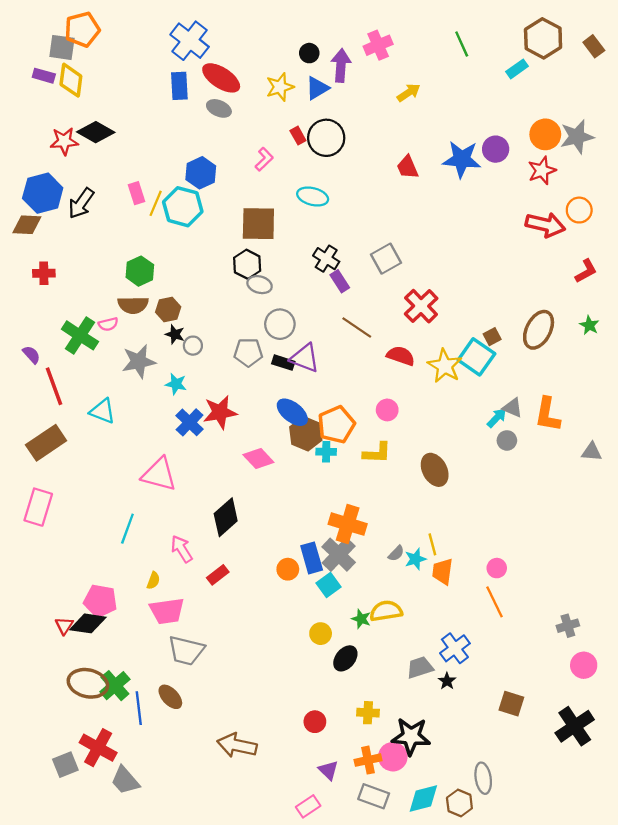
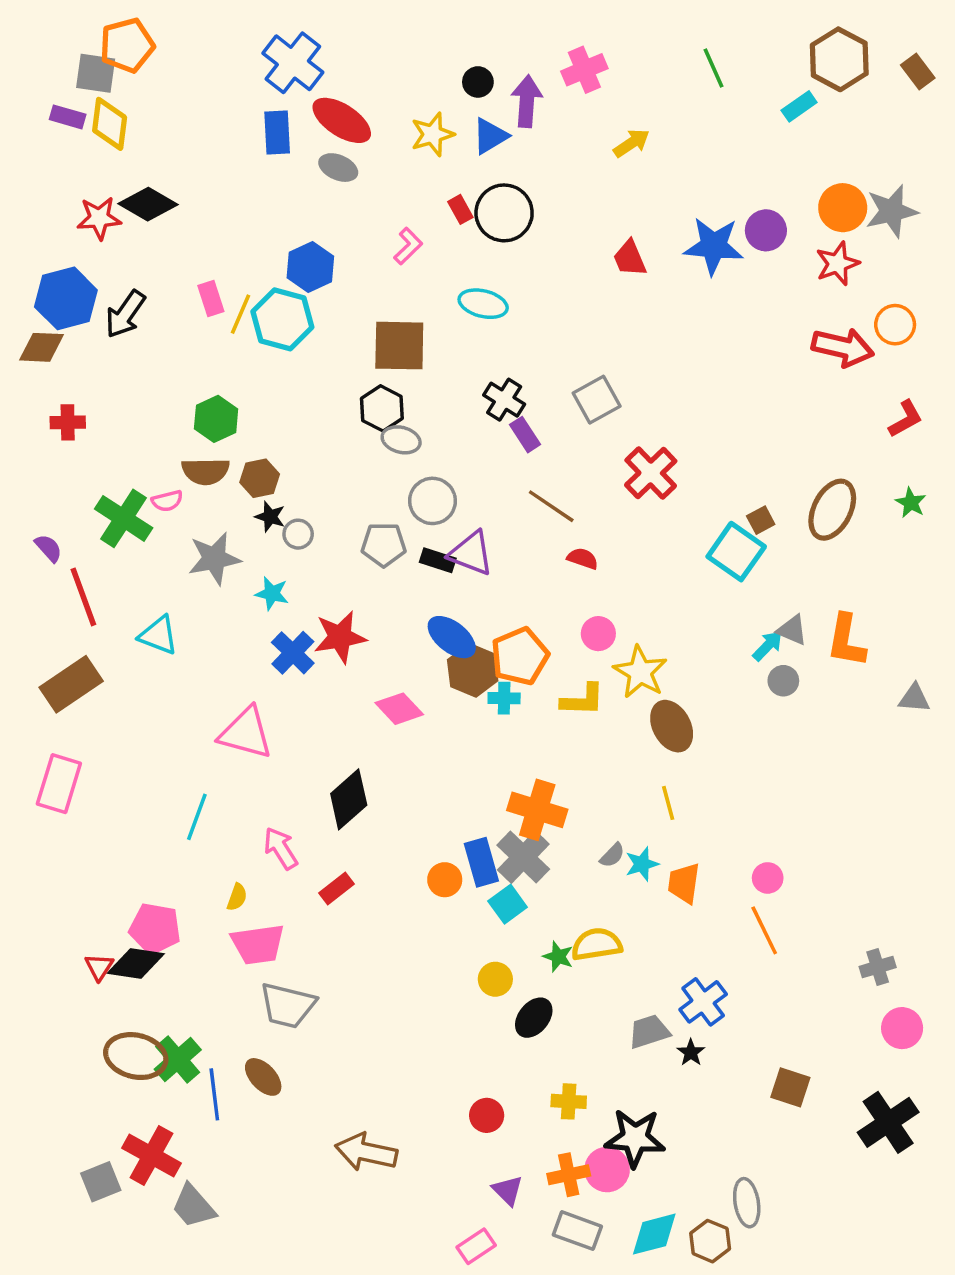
red semicircle: (401, 356) -> (583, 559), moved, size x0.7
yellow star: (445, 366) -> (640, 672), moved
yellow line: (432, 544) -> (668, 803), moved

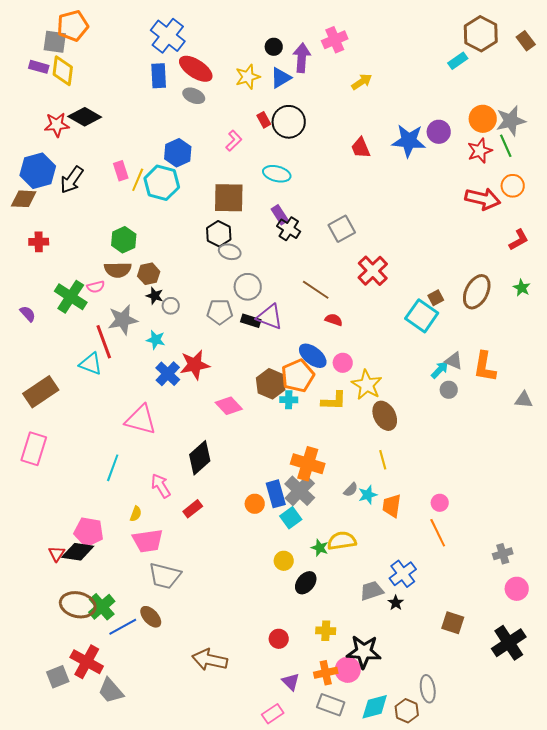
green line: (714, 68) -> (506, 146), moved
purple rectangle: (525, 435) -> (280, 215), moved
red line: (83, 597) -> (104, 342), moved
blue ellipse: (452, 637) -> (313, 356), moved
blue line: (214, 1094) -> (123, 627), turned 68

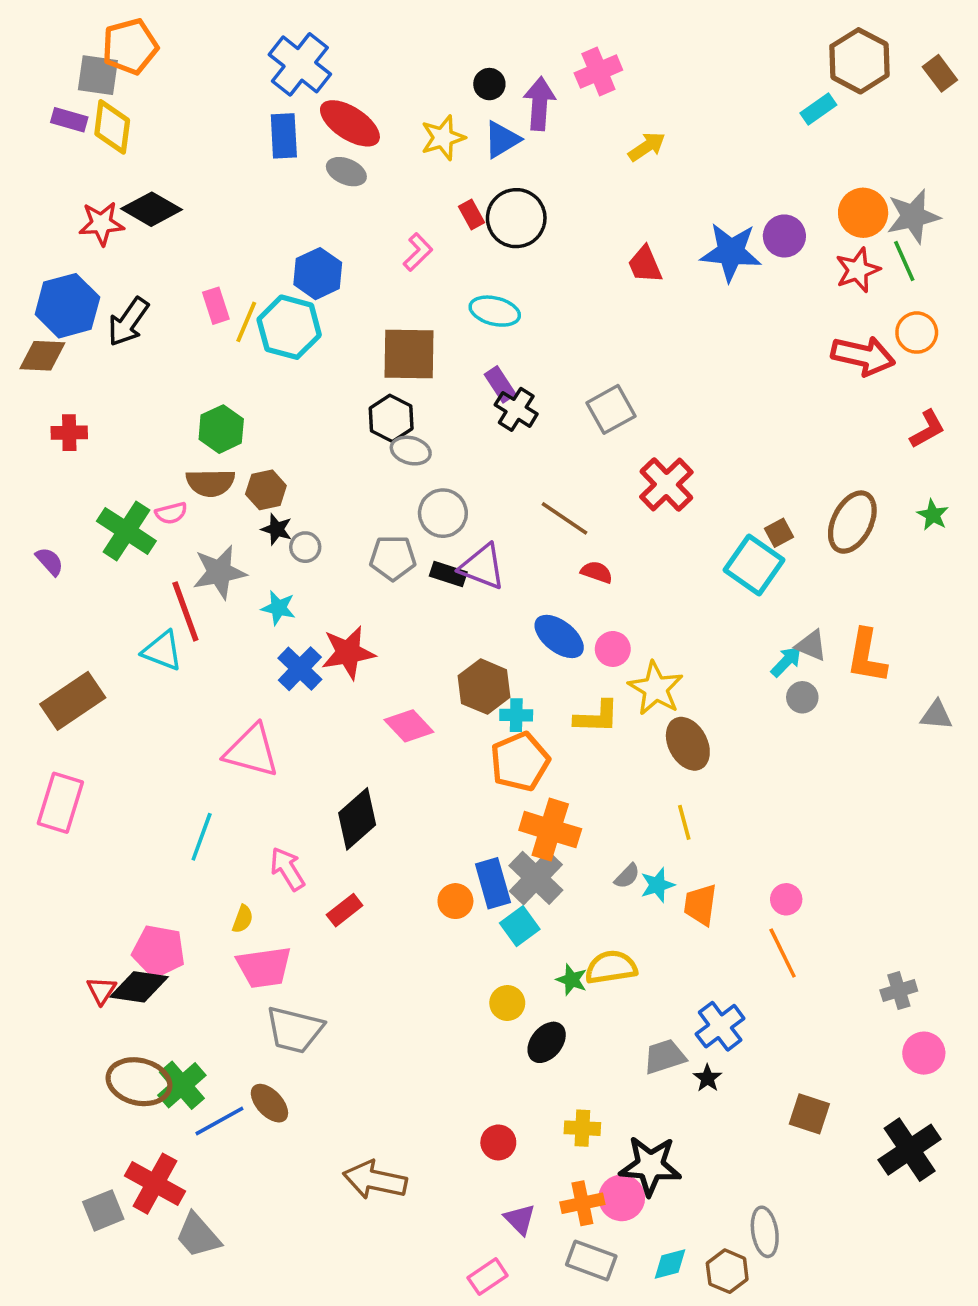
orange pentagon: (298, 376) -> (520, 762), moved
cyan diamond: (375, 707) -> (670, 1264), size x0.7

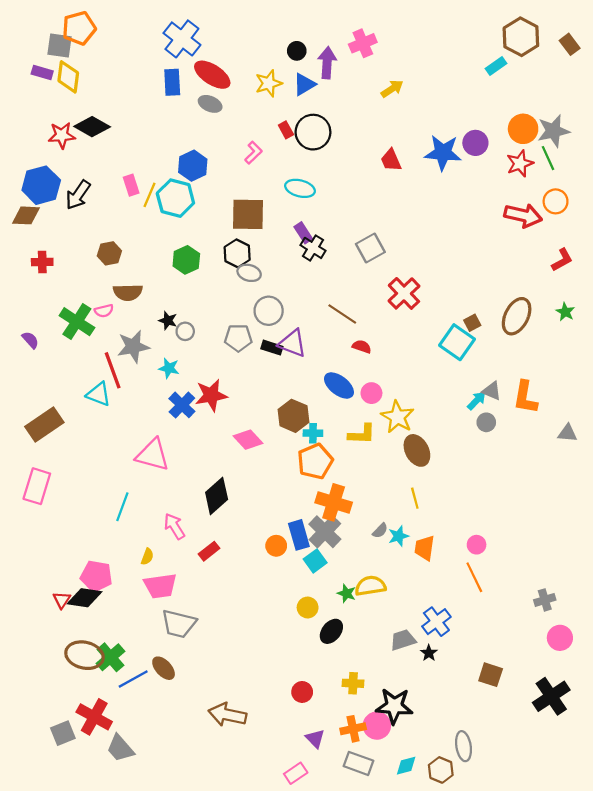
green hexagon: (221, 429) -> (186, 260), moved
brown hexagon: (266, 490) -> (109, 253), moved

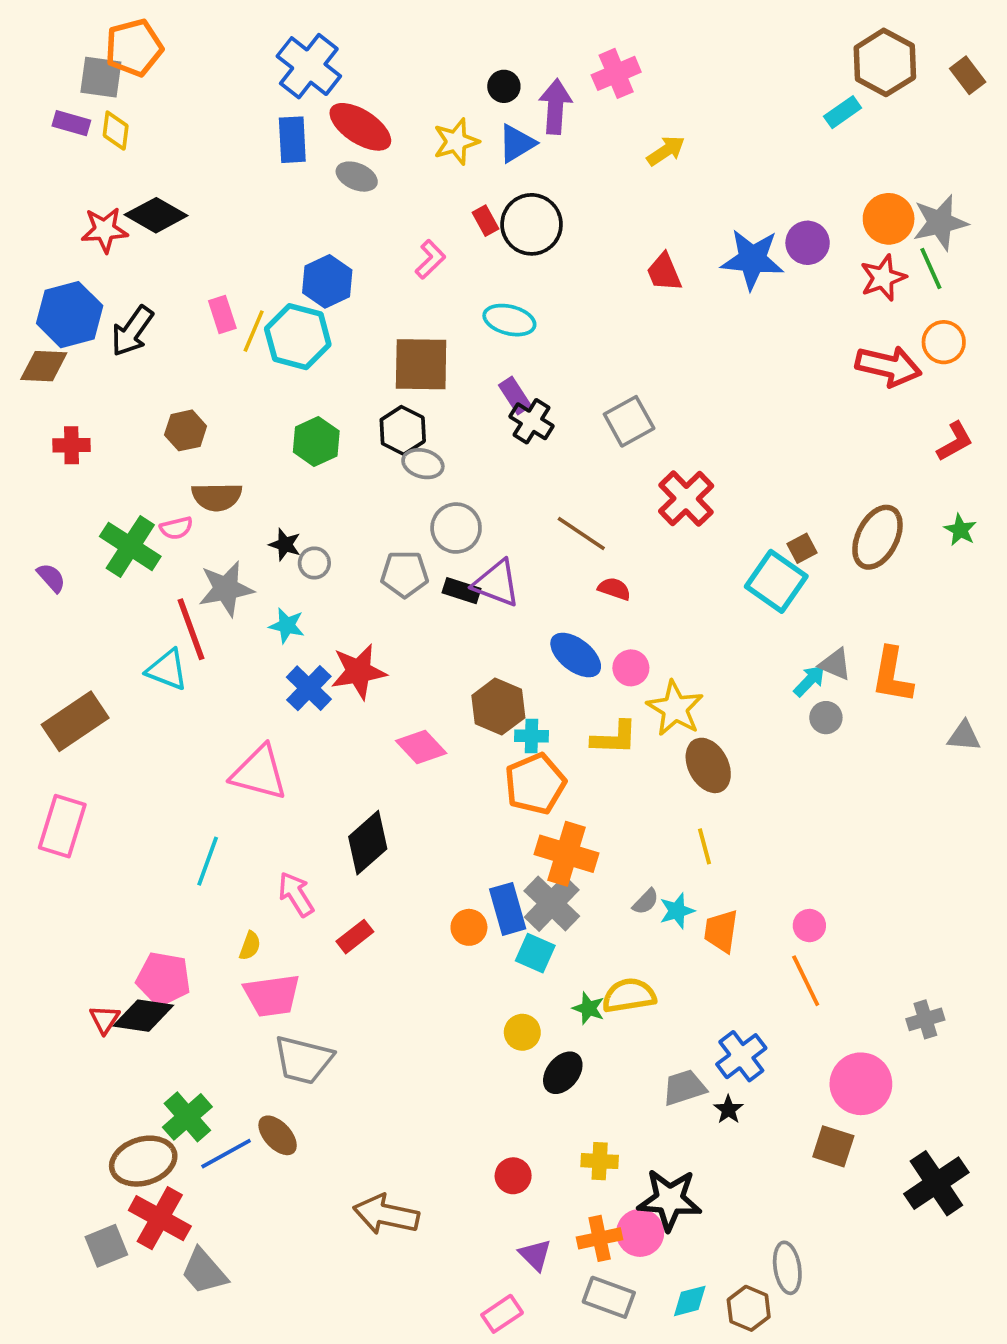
yellow diamond: (68, 77) -> (116, 131), size x0.7
cyan square: (315, 561) -> (535, 953), turned -30
pink circle: (560, 638) -> (861, 1084), moved, size x1.4
brown ellipse: (84, 655) -> (143, 1161), moved, turned -30

